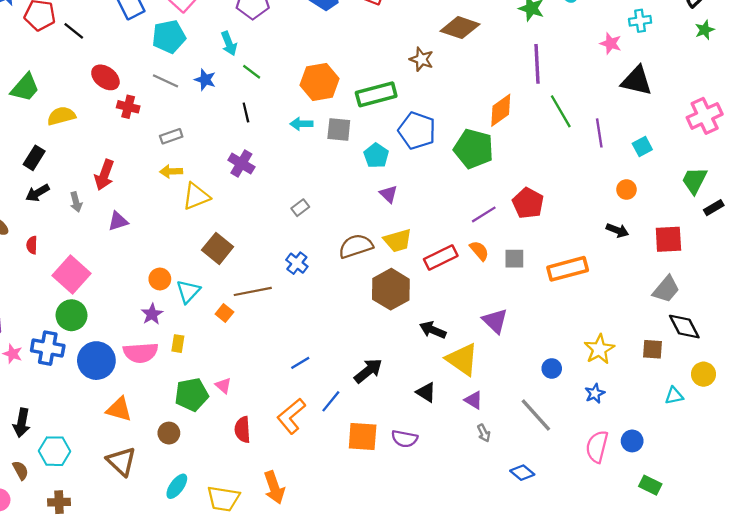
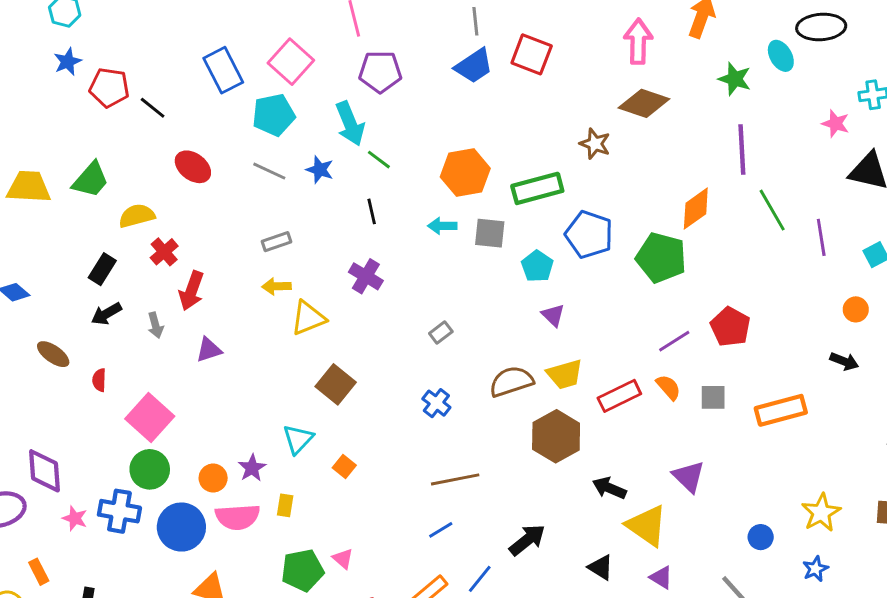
cyan arrow: (229, 43) -> (350, 124), size x1.4
red cross: (128, 107) -> (164, 252), moved, turned 35
orange circle: (160, 279) -> (213, 478), moved
brown line: (253, 291) -> (455, 479), moved

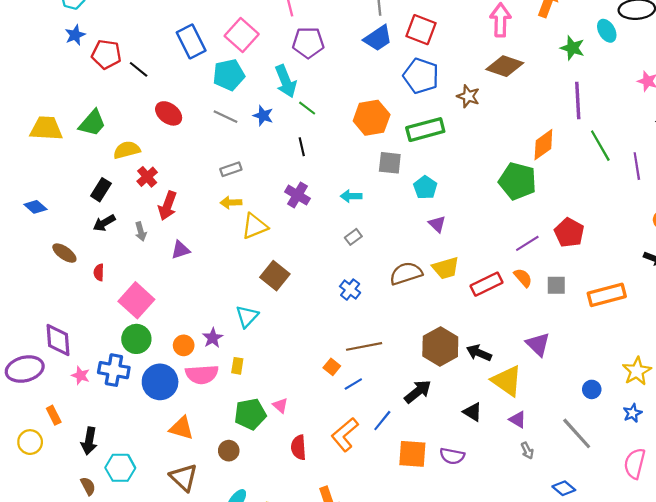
cyan arrow: (442, 226) -> (351, 196), moved
blue pentagon: (589, 235) -> (421, 76), moved
brown hexagon: (556, 436) -> (440, 346), moved
orange square: (344, 466) -> (332, 367), moved

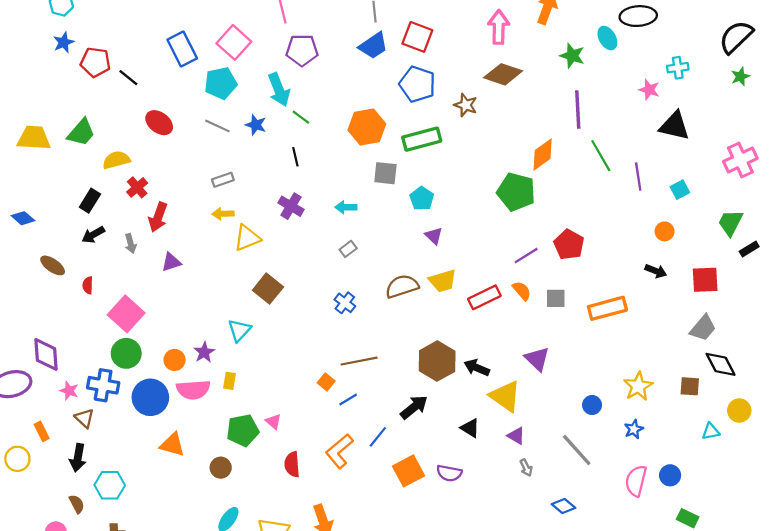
orange square: (412, 454) -> (409, 471), turned -32
brown triangle: (184, 477) -> (84, 418), moved, size x0.7

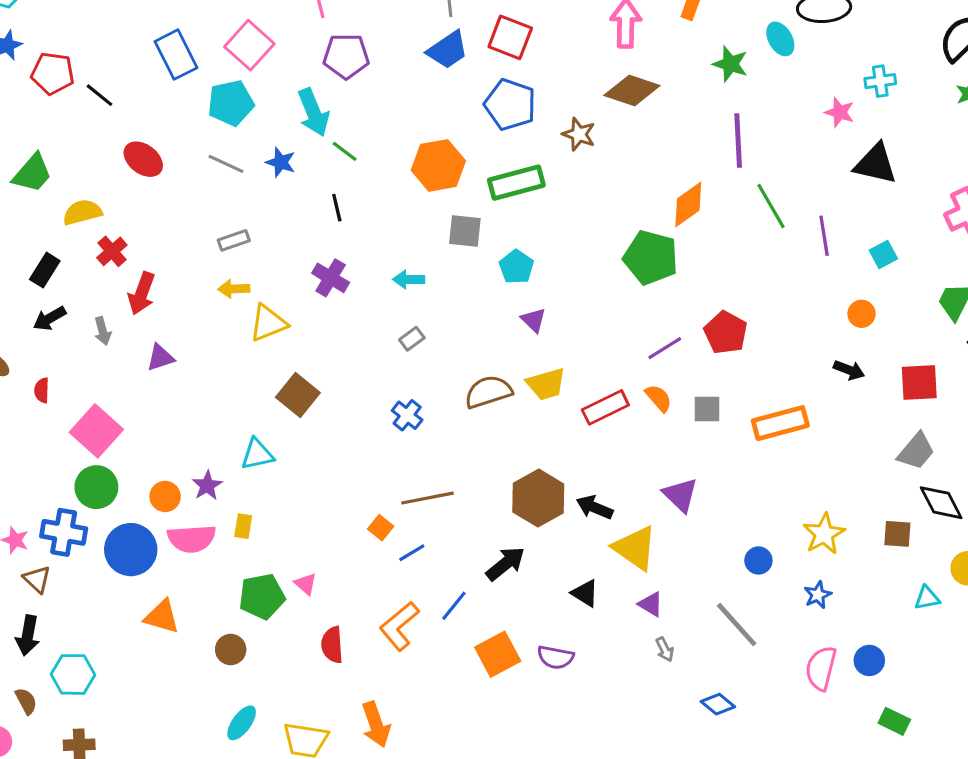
cyan triangle: (239, 330) -> (257, 454), turned 35

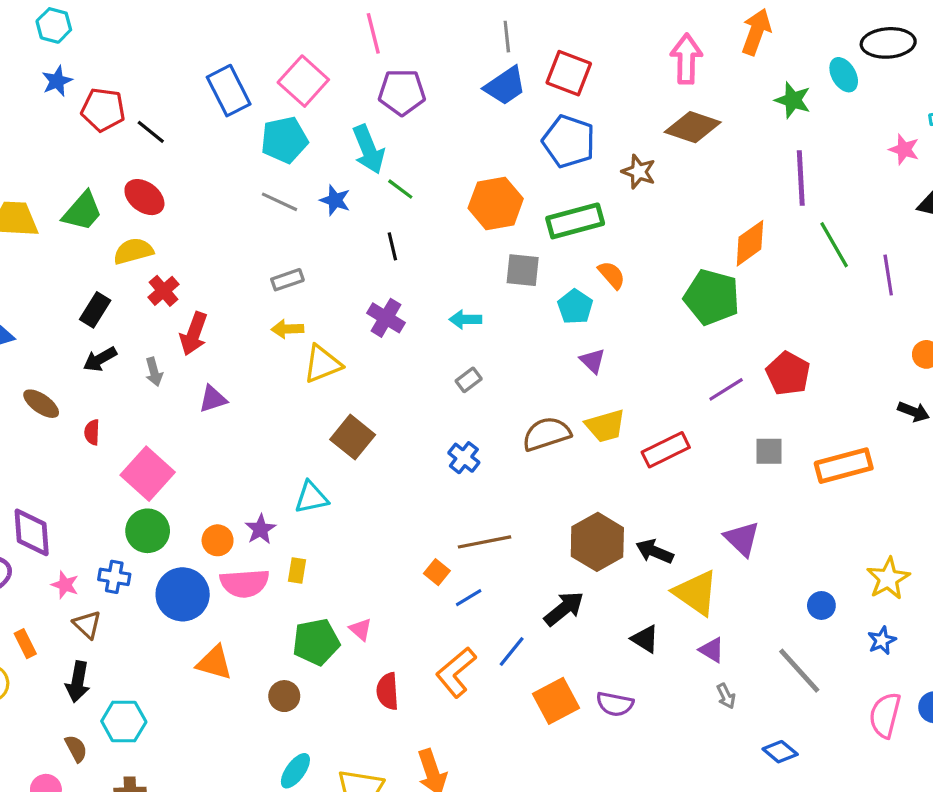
red ellipse: (143, 159) -> (144, 197), moved
orange semicircle: (659, 398) -> (612, 275), moved
blue cross: (64, 532) -> (114, 577), size x0.7

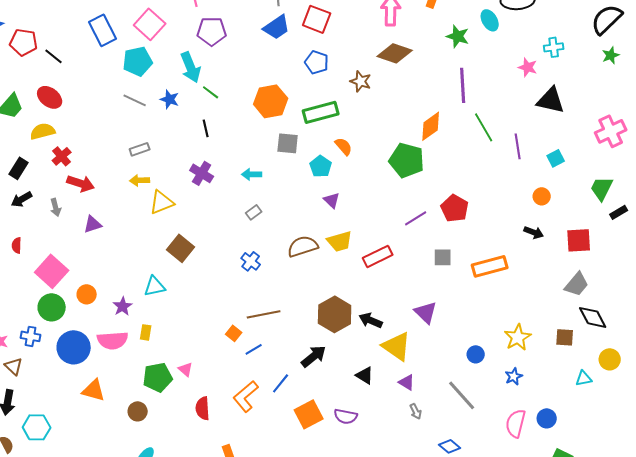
blue pentagon: (569, 141) -> (317, 62), size x0.7
red arrow: (194, 334) -> (81, 183), turned -92
orange circle: (218, 540) -> (87, 294), moved

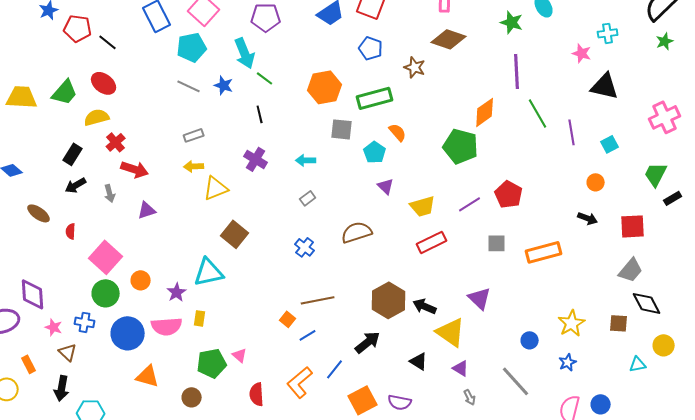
yellow trapezoid: (340, 241) -> (423, 206), moved
cyan triangle: (155, 286) -> (209, 272), size x1.4

